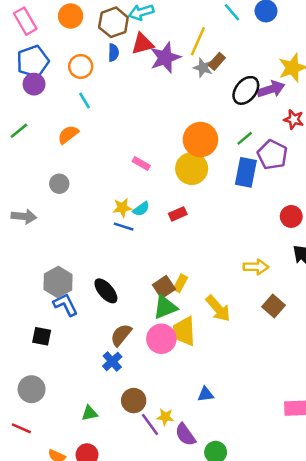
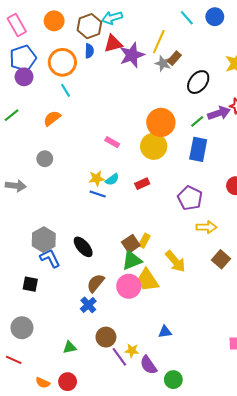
orange circle: (81, 66) -> (62, 62), size x1.4
purple arrow: (271, 89) -> (219, 113), moved
purple pentagon: (272, 155) -> (190, 198), moved
yellow trapezoid: (184, 331) -> (147, 280), turned -30

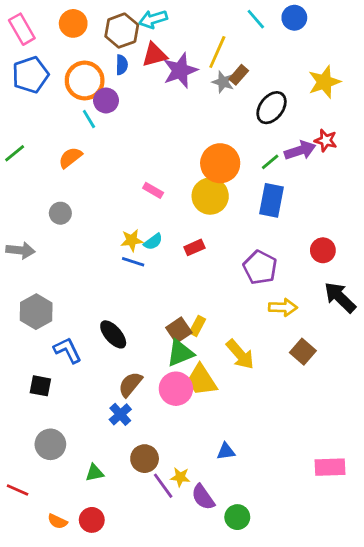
purple circle: (24, 77) -> (106, 100), moved
gray hexagon: (44, 240) -> (36, 312), moved
gray circle: (22, 328) -> (50, 444), moved

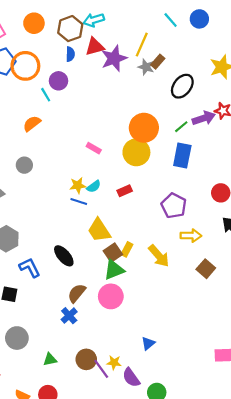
orange circle: (85, 81) -> (25, 66), moved
yellow arrow: (240, 354) -> (159, 256), moved
yellow trapezoid: (202, 380) -> (99, 230), moved
blue triangle: (226, 451) -> (148, 343), turned -32
brown circle: (145, 459) -> (86, 359), moved

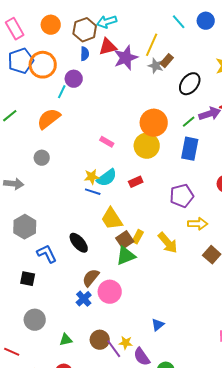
cyan line: (46, 95) -> (62, 92), turned 56
orange semicircle: (32, 124) -> (49, 119), size x1.4
cyan semicircle: (94, 186) -> (107, 178), size x1.5
purple pentagon: (174, 206) -> (182, 196), turned 30
pink circle: (111, 296) -> (110, 292), moved

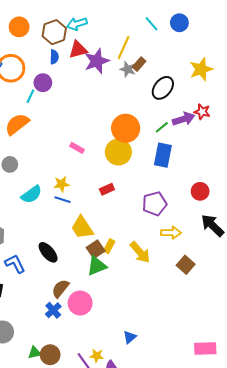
cyan semicircle: (107, 178) -> (31, 194), moved
brown circle: (100, 340) -> (50, 355), moved

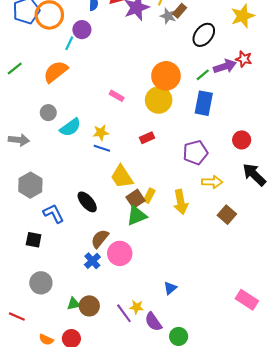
cyan semicircle: (31, 194) -> (70, 127), moved
yellow arrow: (140, 252) -> (181, 202), turned 30
pink rectangle: (205, 349) -> (247, 300), turned 35

